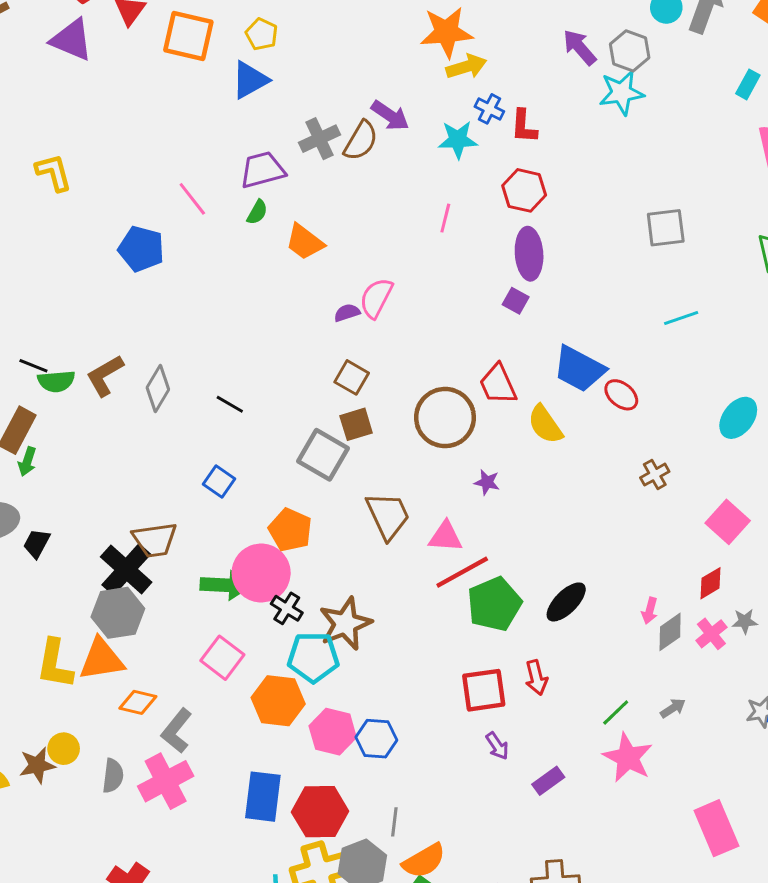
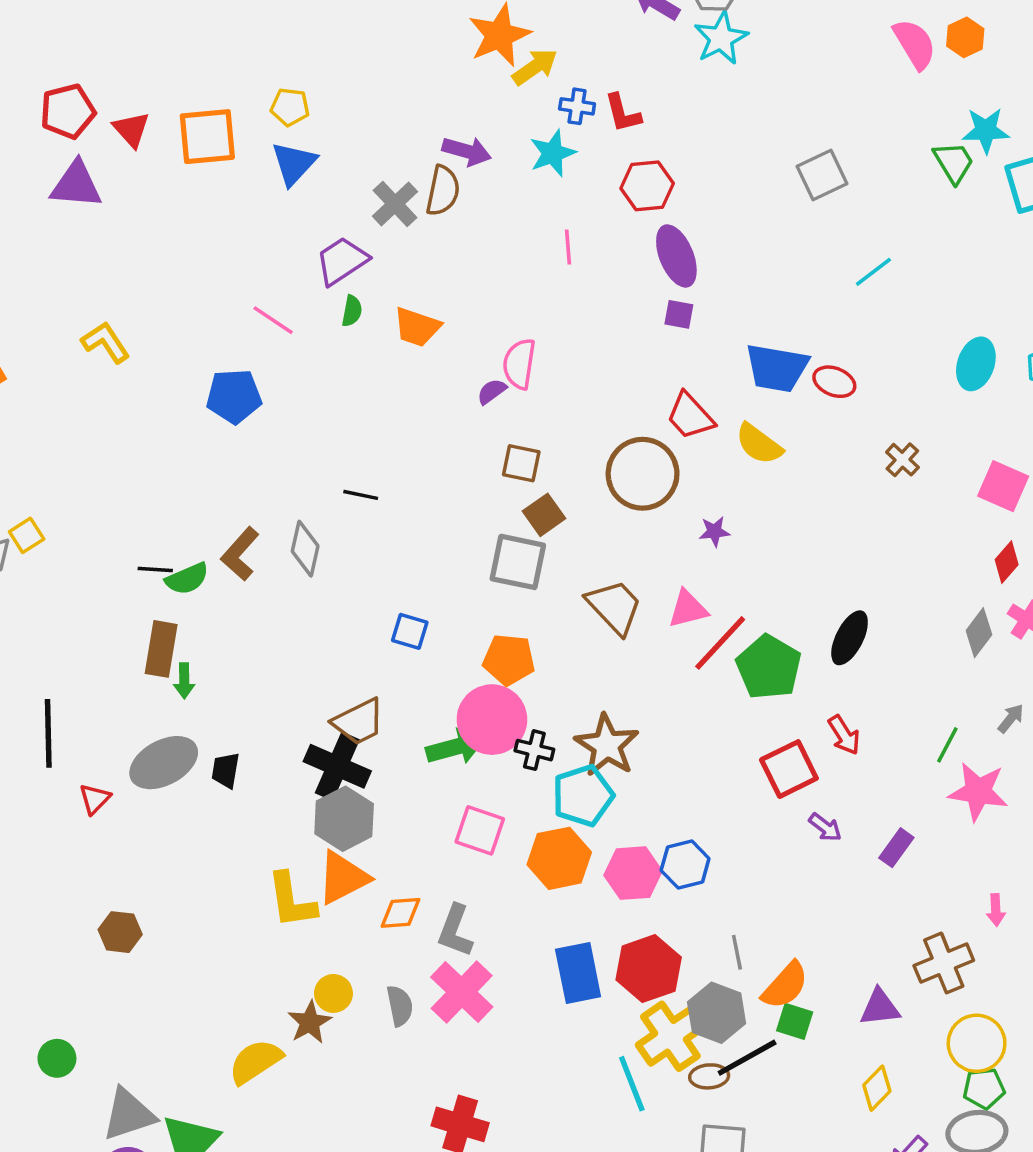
black line: (230, 404) -> (361, 495), moved
pink arrow: (650, 611) -> (996, 910), moved

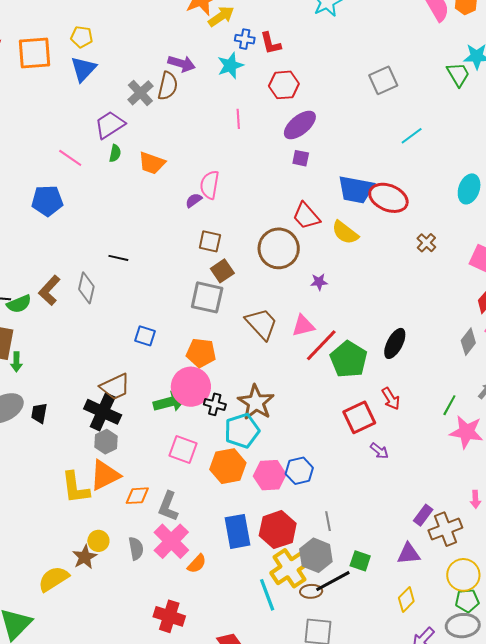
purple ellipse: (676, 256) -> (300, 125), turned 72
red ellipse: (834, 382) -> (388, 198), size x1.6
gray hexagon: (344, 819) -> (106, 442), size x0.7
purple rectangle: (896, 848) -> (423, 515), moved
orange semicircle: (785, 985) -> (197, 564), moved, size x0.7

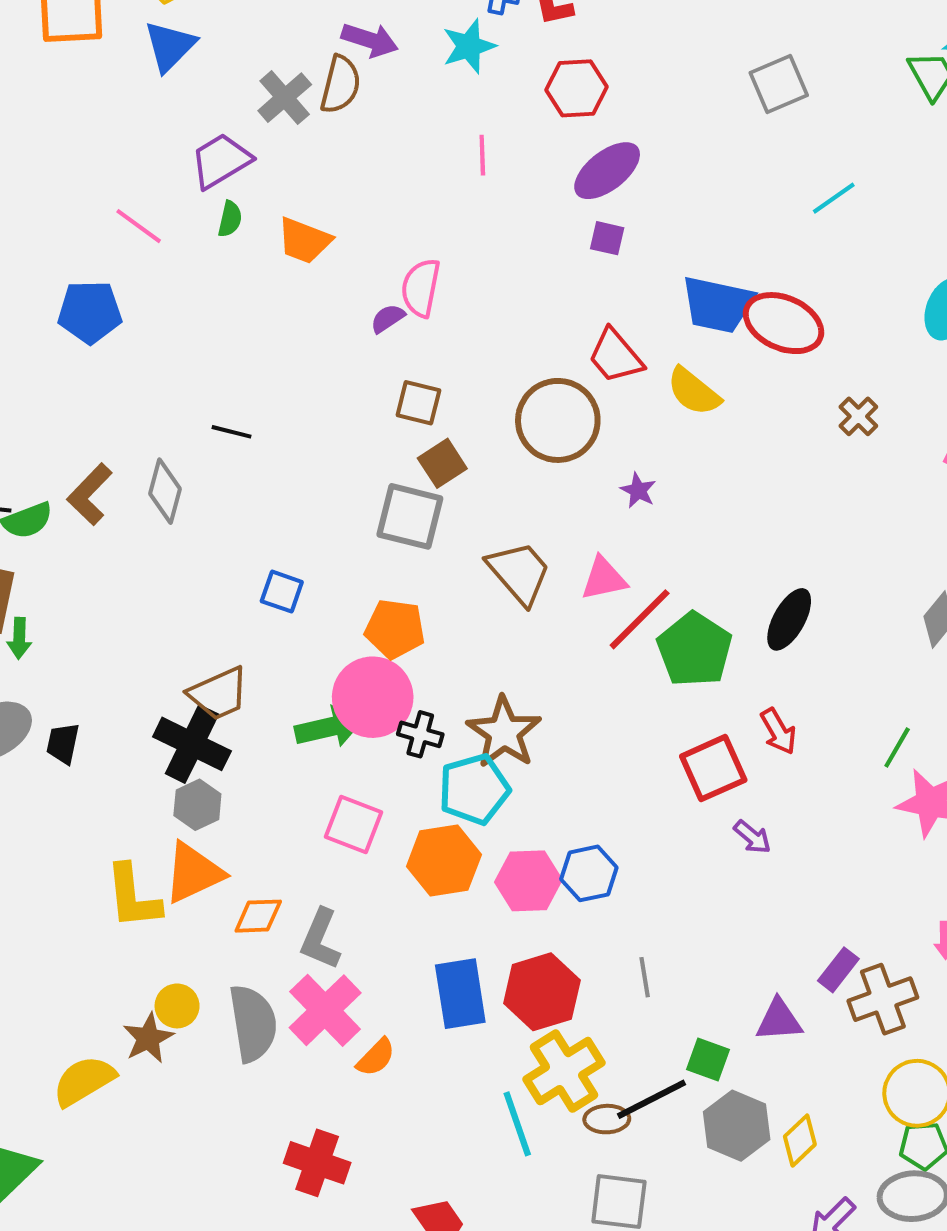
purple star: (319, 282) -> (638, 490), turned 30
gray semicircle: (136, 548) -> (253, 1023), size x1.6
purple triangle: (409, 554) -> (779, 1020), moved
gray hexagon: (316, 555) -> (737, 1126), moved

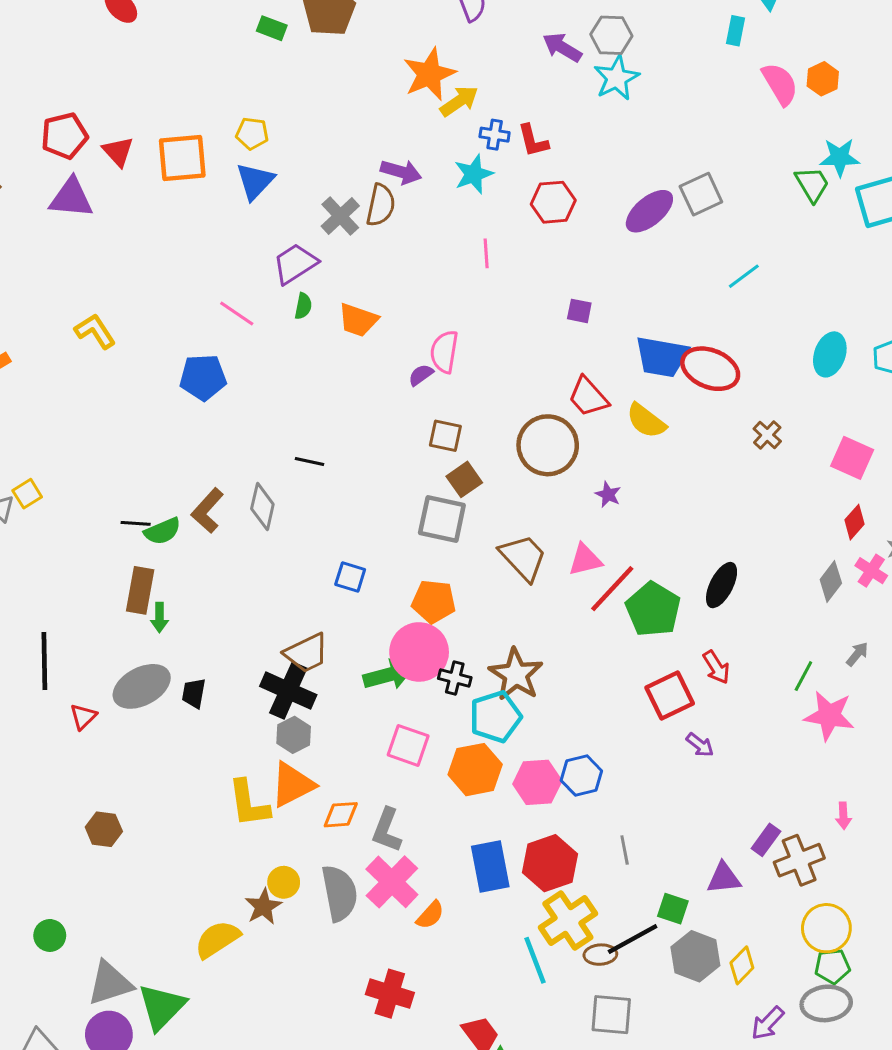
purple ellipse: (607, 171) -> (649, 211), moved

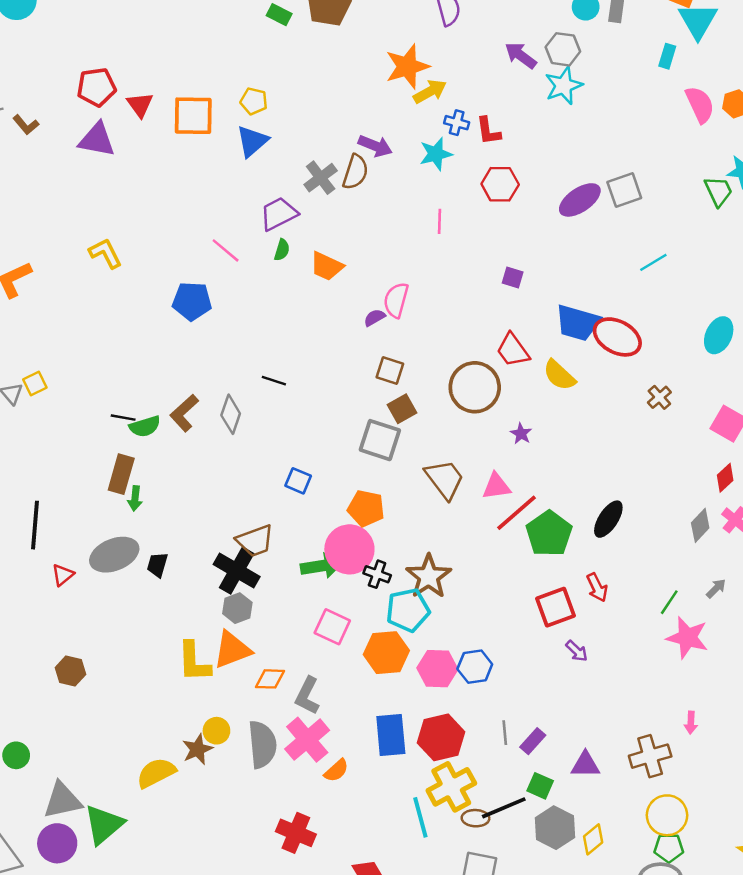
purple rectangle: (766, 840) -> (533, 741), moved

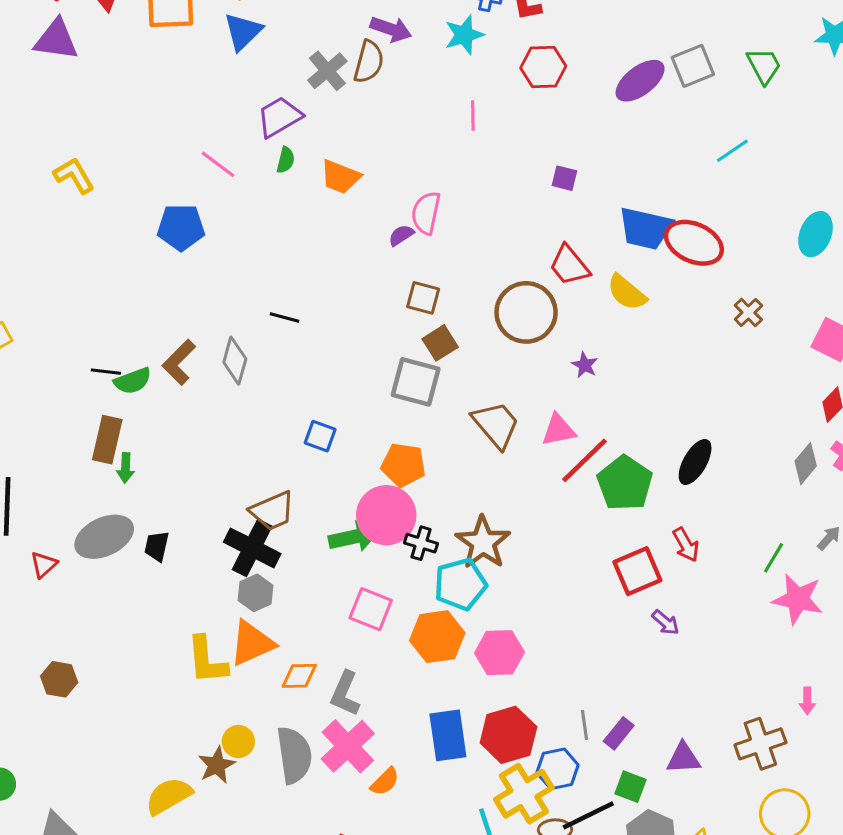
green trapezoid: (718, 191) -> (764, 66), moved
blue hexagon: (475, 667) -> (557, 769), moved

